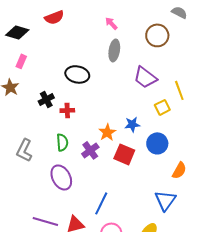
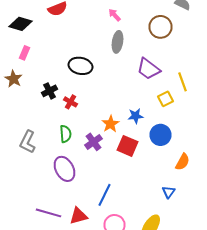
red cross: (67, 110) -> (70, 102), turned 32
blue triangle: (165, 200) -> (168, 192), size x0.6

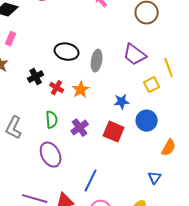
gray ellipse: (118, 42) -> (97, 61), moved
orange star: (110, 124) -> (81, 90), moved

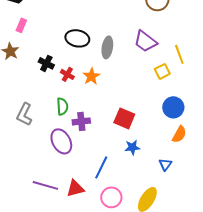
black cross: (36, 77) -> (46, 63), turned -35
blue star: (122, 102) -> (132, 147), moved
blue circle: (147, 121) -> (173, 107), moved
purple cross: (80, 128) -> (81, 121), moved, turned 30

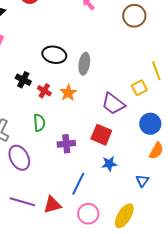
purple trapezoid: (145, 41) -> (113, 104), moved
purple cross: (81, 121) -> (66, 144), moved
purple ellipse: (61, 141) -> (19, 158), moved

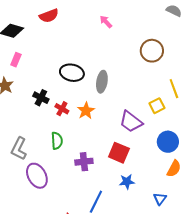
brown circle: (134, 16) -> (152, 51), moved

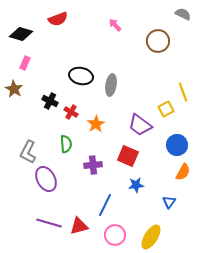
brown circle: (152, 51) -> (158, 41), moved
orange star: (86, 111) -> (96, 124), moved

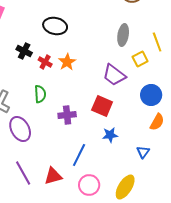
gray ellipse: (111, 85) -> (123, 35), moved
orange star: (96, 124) -> (67, 62), moved
purple line: (49, 223) -> (23, 173), turned 45

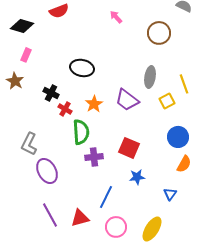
red cross: (45, 62) -> (65, 109), moved
purple trapezoid: (114, 75) -> (127, 100), moved
green semicircle: (40, 94) -> (81, 132), moved, size x1.4

